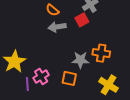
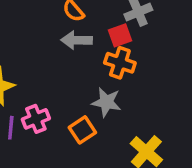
orange cross: (101, 53) -> (120, 63), moved
orange square: (69, 78) -> (82, 130), turned 35

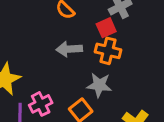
gray arrow: (77, 40) -> (69, 49), moved

